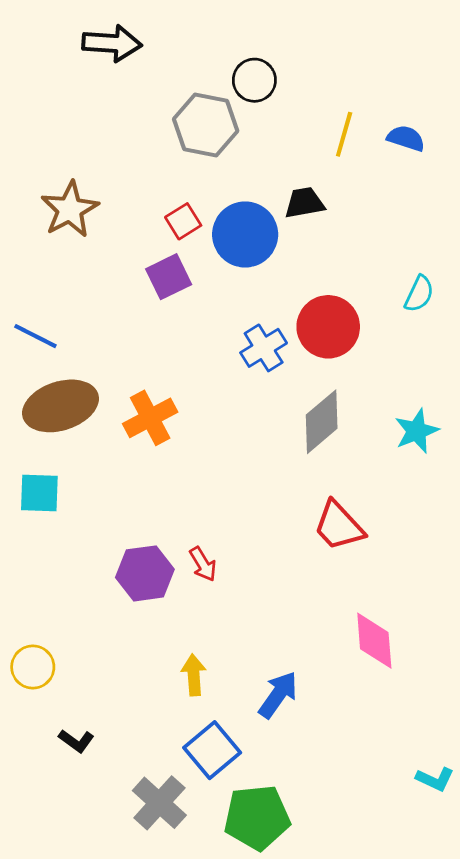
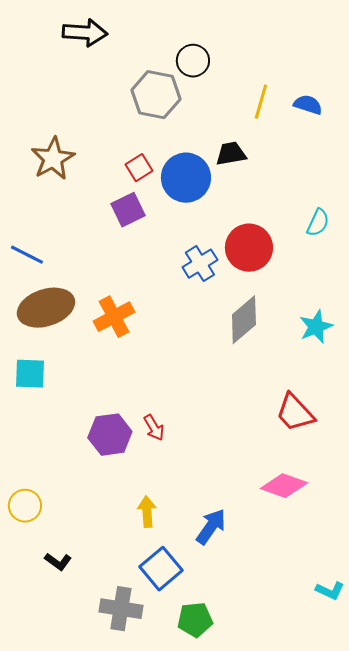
red trapezoid: (339, 526) -> (295, 413), moved
pink diamond: (374, 641) -> (284, 486), turned -66
gray cross: (159, 803) -> (121, 609), turned -33
green pentagon: (257, 817) -> (195, 620), size x0.7

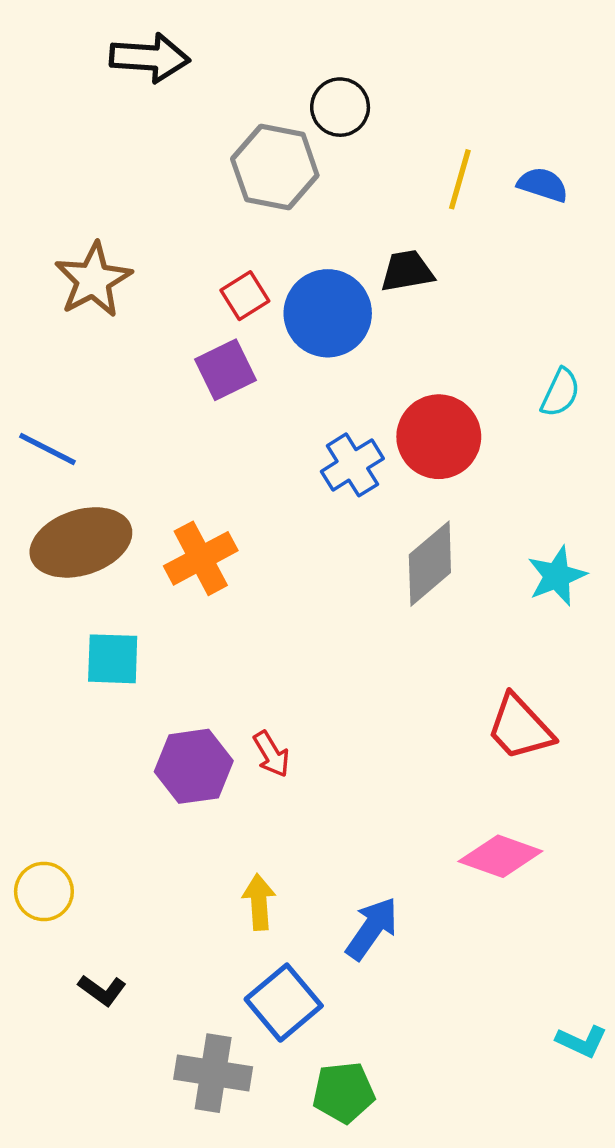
cyan square: (30, 374) -> (113, 659), moved

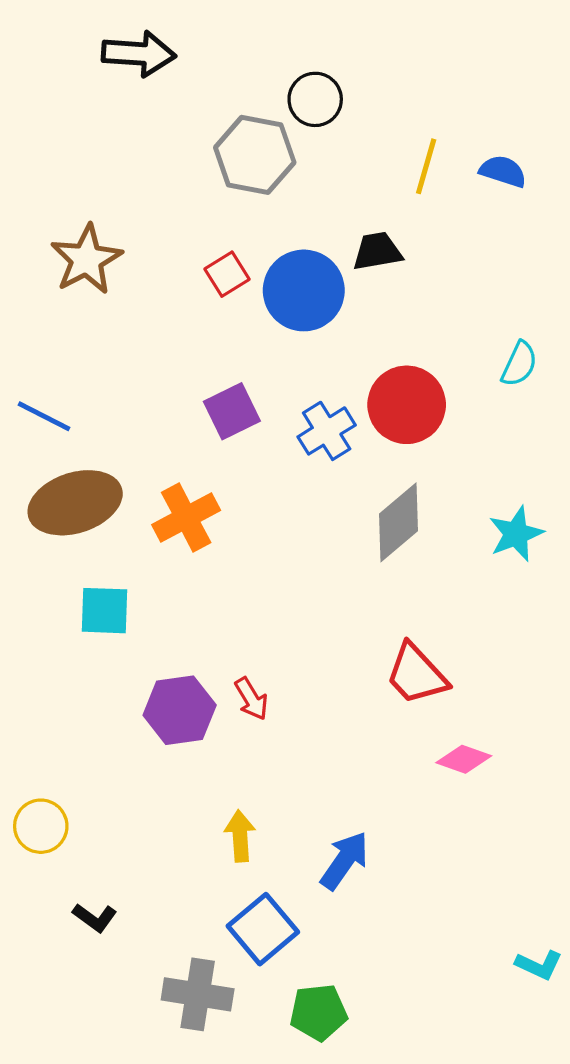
purple square: (225, 370) -> (232, 411), moved
red trapezoid: (520, 728) -> (416, 674), moved
pink diamond: (500, 856) -> (464, 759), moved, size x0.7

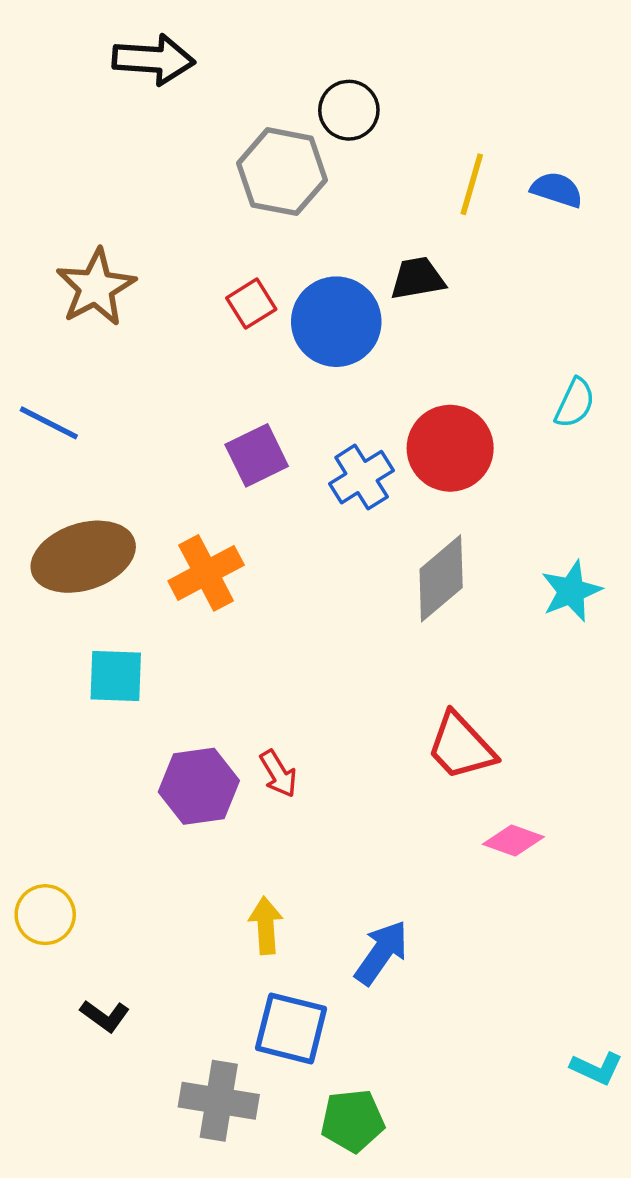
blue line: (44, 416) -> (49, 423), moved
blue square: (263, 929) -> (291, 1028), turned -36

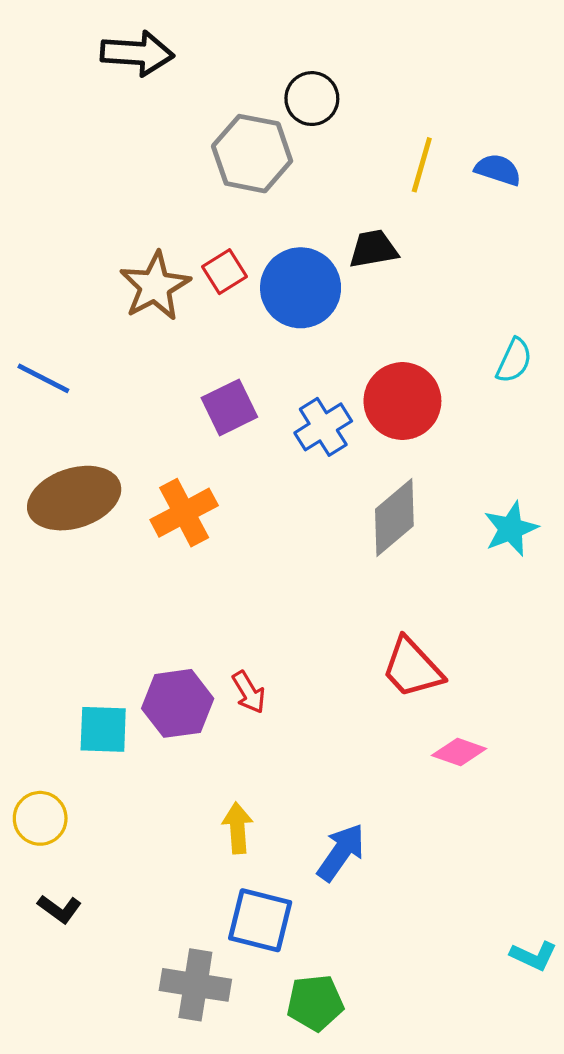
brown star: (96, 287) -> (155, 286), moved
cyan square: (116, 676) -> (103, 729), moved
black L-shape: (105, 1016) -> (60, 909), moved

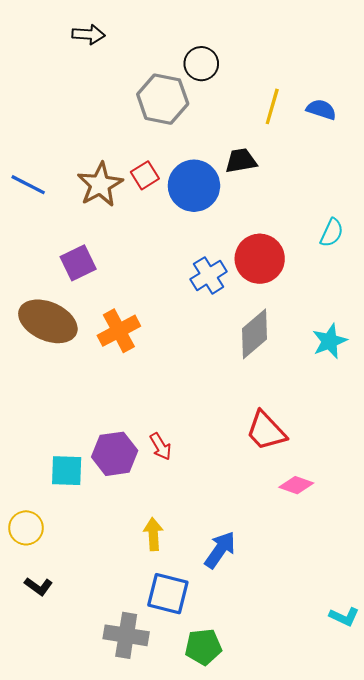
black arrow: (137, 53) -> (89, 34), size x0.7
blue line: (43, 378) -> (28, 185), moved
purple square: (229, 407) -> (78, 263), moved
brown ellipse: (74, 498) -> (48, 321), turned 42

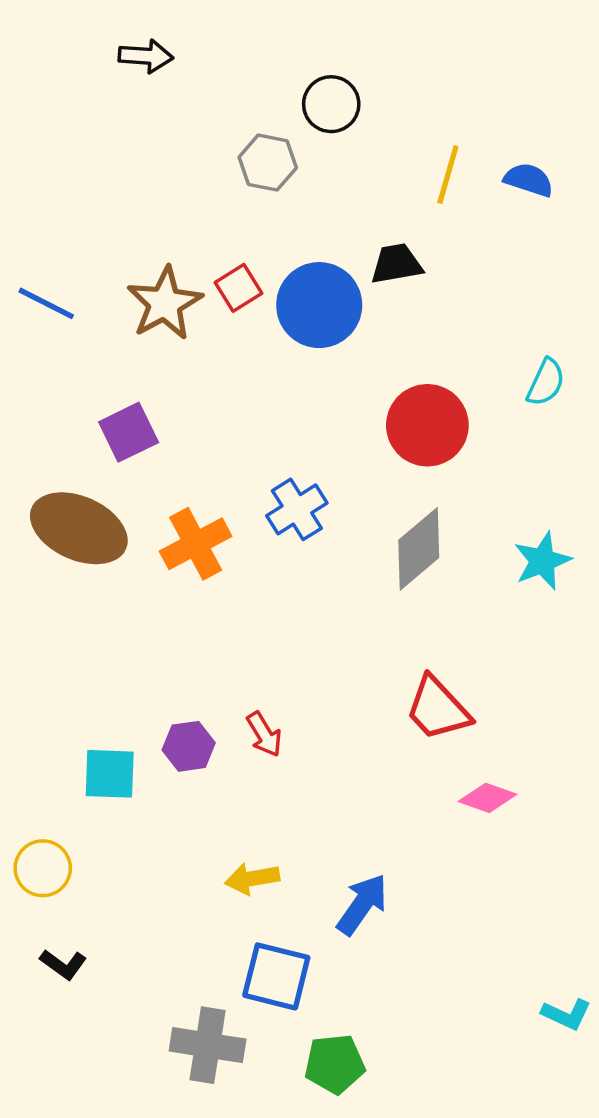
gray hexagon: (163, 99) -> (268, 163), size x0.7
blue cross: (209, 275) -> (297, 509), moved
purple hexagon: (115, 454) -> (189, 746), size x0.7
yellow arrow: (153, 534) -> (252, 879), turned -96

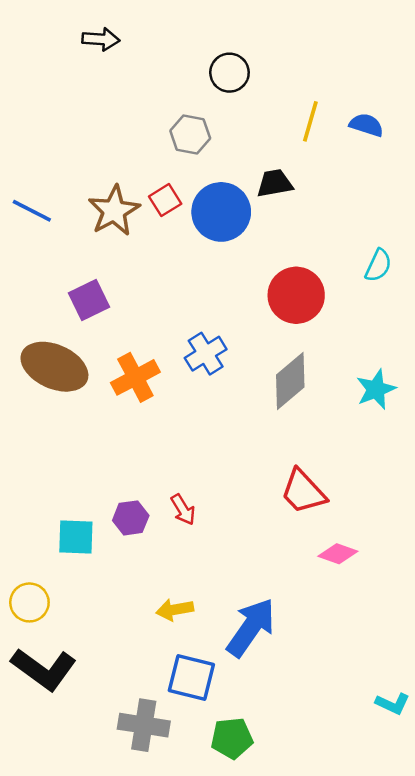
gray hexagon: (268, 163) -> (190, 135), moved
blue arrow: (362, 904) -> (251, 627), size x1.4
black L-shape: (63, 964) -> (44, 669), size x2.0

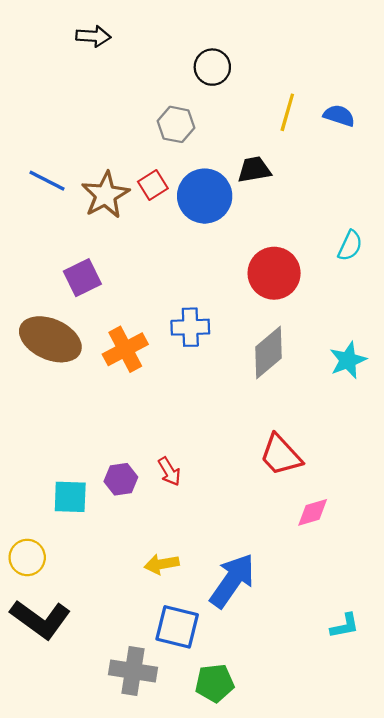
blue line: (32, 211) -> (47, 181), moved
blue cross: (206, 354) -> (190, 327), turned 30
pink diamond: (338, 554) -> (313, 512), turned -36
cyan L-shape: (393, 704) -> (345, 626), moved, turned -36

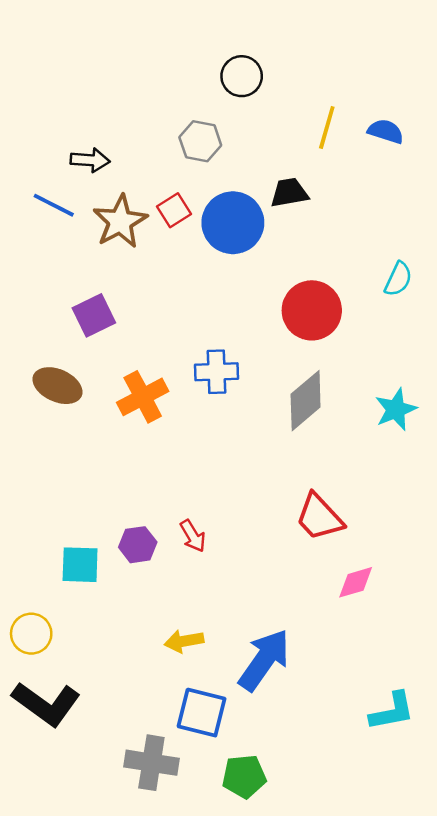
black arrow: (93, 36) -> (90, 160), moved
brown ellipse: (50, 339) -> (57, 386), size x0.7
cyan L-shape: (345, 626) -> (392, 711), size x1.4

